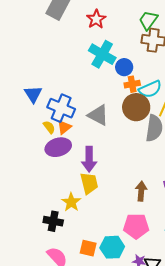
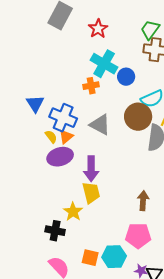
orange cross: (132, 84) -> (91, 86), moved

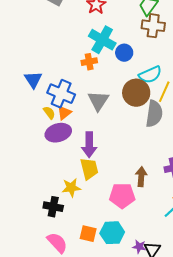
gray triangle: (100, 125) -> (98, 101), turned 35
yellow star: (73, 212) -> (71, 188), turned 30
pink pentagon: (138, 236) -> (122, 196), moved

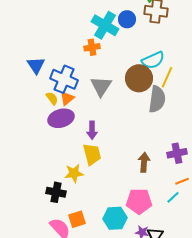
blue circle: (124, 53) -> (127, 19), moved
purple arrow: (89, 145) -> (92, 130), size x0.7
pink pentagon: (122, 196) -> (139, 201), moved
orange square: (88, 234) -> (77, 219), moved, turned -30

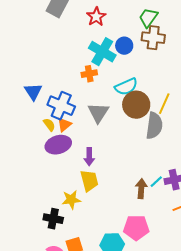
cyan semicircle: (153, 60) -> (126, 87), moved
cyan line: (173, 197) -> (156, 182), moved

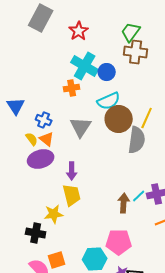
blue circle: (124, 46) -> (107, 72), moved
blue cross: (61, 106) -> (44, 120), size x0.6
orange triangle: (64, 125) -> (47, 139), turned -42

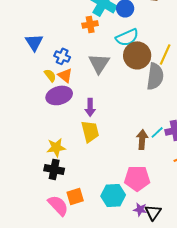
yellow star: (54, 214) -> (56, 147), moved

